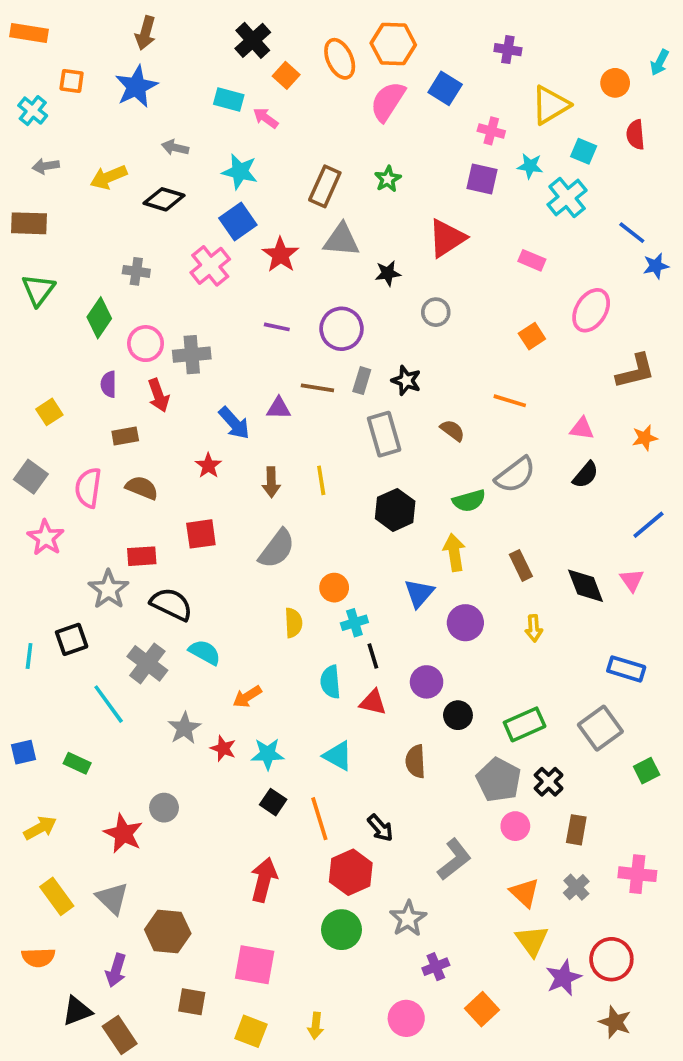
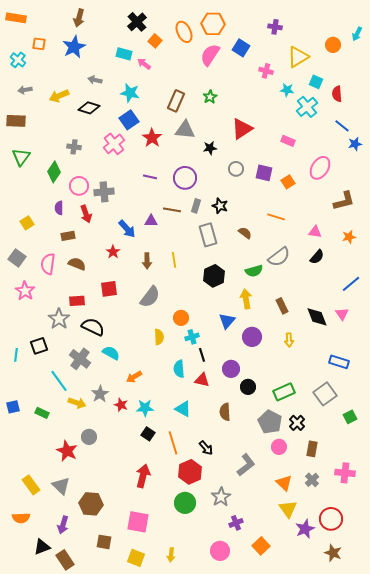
red semicircle: (635, 135) -> (337, 94), moved
purple square: (482, 179) -> (264, 173), moved
yellow arrow: (40, 828) -> (77, 403), moved, turned 48

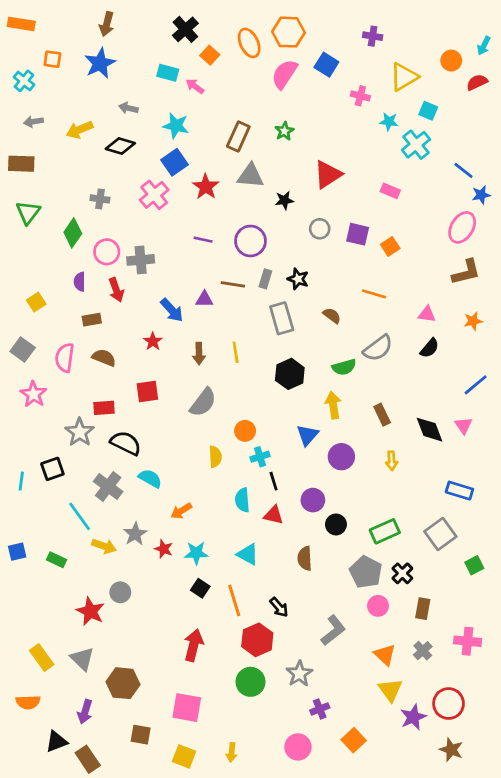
red semicircle: (337, 94) -> (477, 82), moved, turned 70
pink ellipse: (320, 168) -> (462, 227), moved

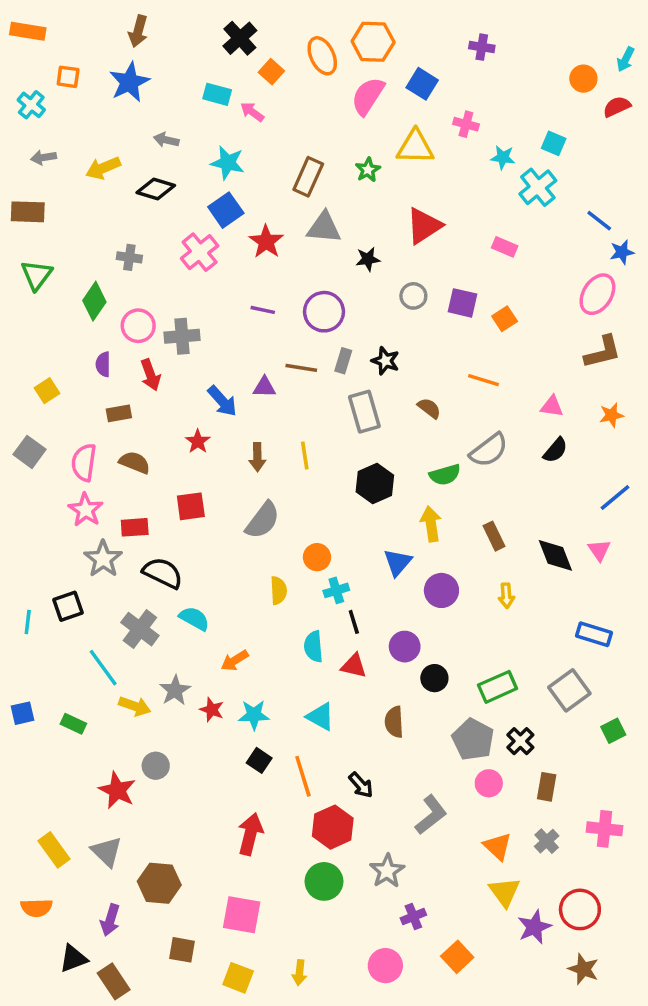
yellow triangle: (404, 77) -> (415, 147), moved, turned 32
pink star: (33, 394) -> (86, 510), moved

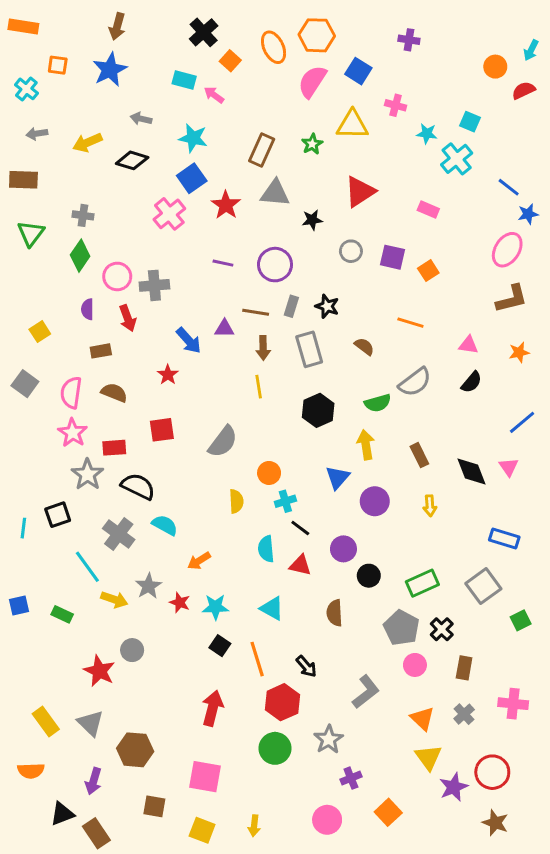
gray cross: (129, 257) -> (83, 215), moved
brown arrow: (257, 457) -> (263, 348), moved
black line: (354, 622) -> (300, 528), turned -36

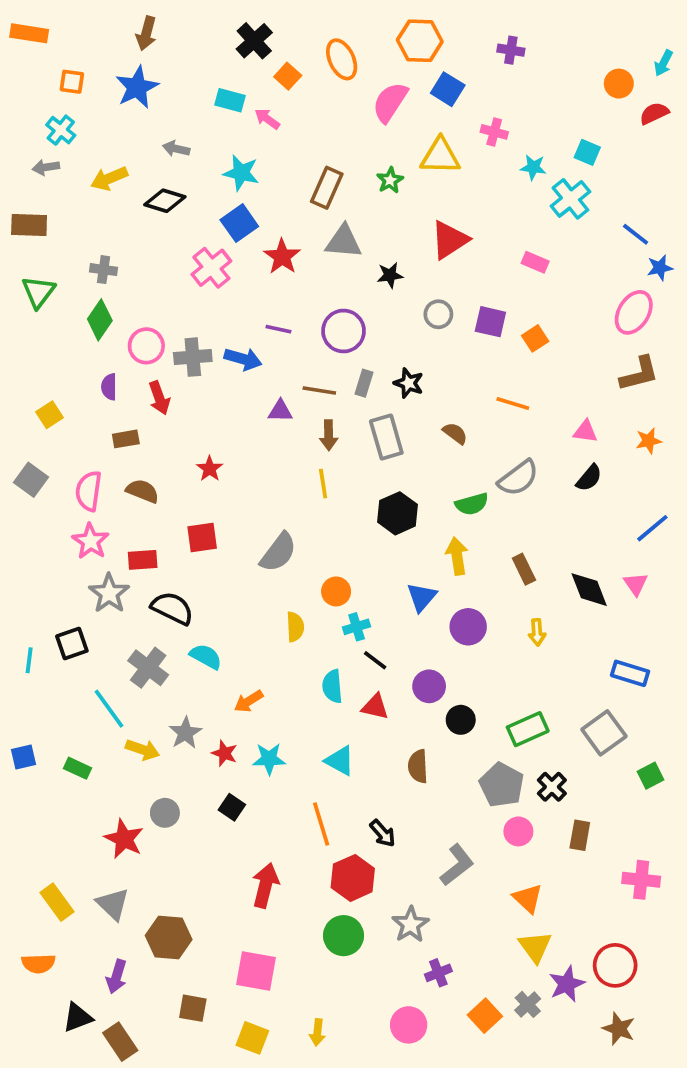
orange hexagon: (317, 35) -> (420, 41), moved
cyan cross: (26, 89) -> (61, 130), moved
blue arrow: (189, 340) -> (243, 359), moved, turned -32
black square: (220, 646) -> (232, 807), moved
gray cross: (464, 714) -> (528, 1004), moved

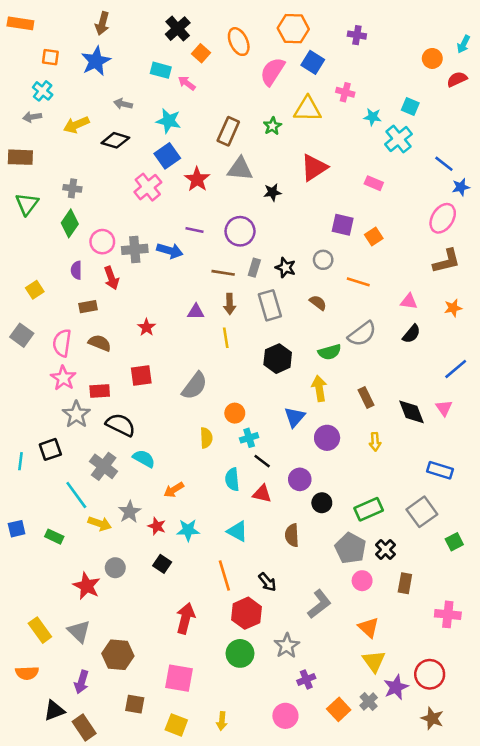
gray circle: (438, 314) -> (323, 260), moved
purple triangle: (280, 411) -> (196, 312), moved

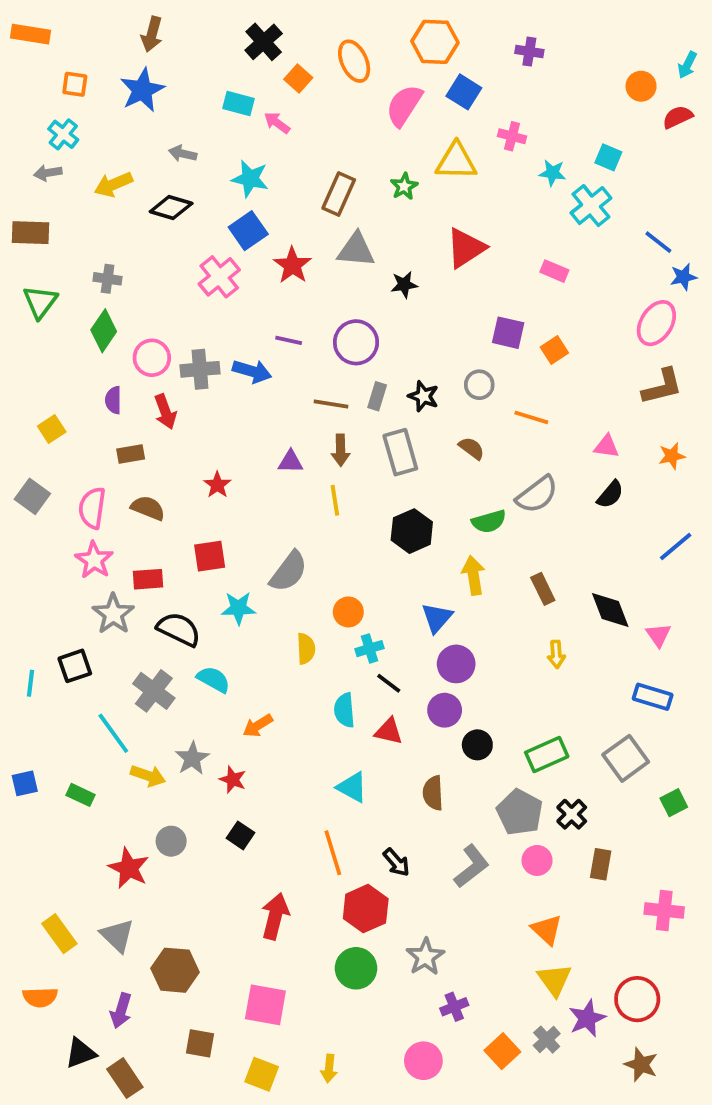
pink triangle: (444, 408) -> (658, 635), moved
purple circle: (327, 438) -> (456, 664), moved
cyan star: (188, 530) -> (239, 608), moved
gray L-shape: (319, 604) -> (472, 866), moved

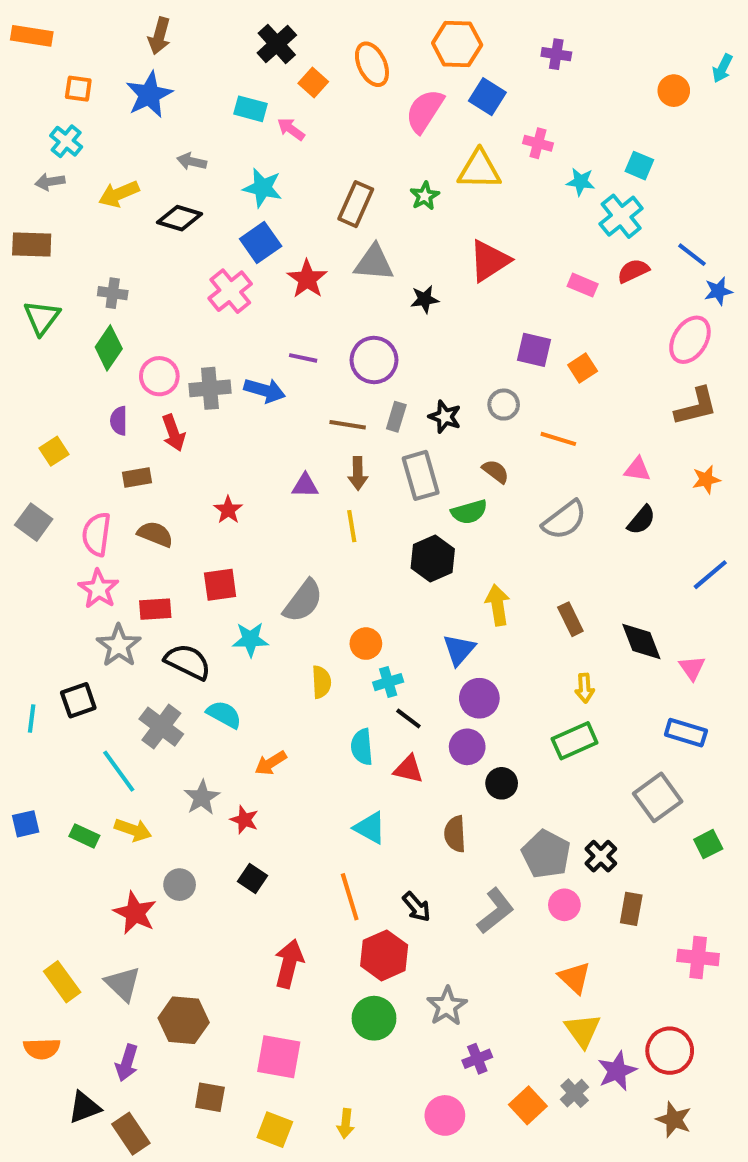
red semicircle: (678, 117) -> (633, 271), moved
green semicircle: (489, 521) -> (469, 512), moved
green rectangle: (547, 754) -> (575, 741), moved
yellow arrow: (148, 776) -> (133, 830), moved

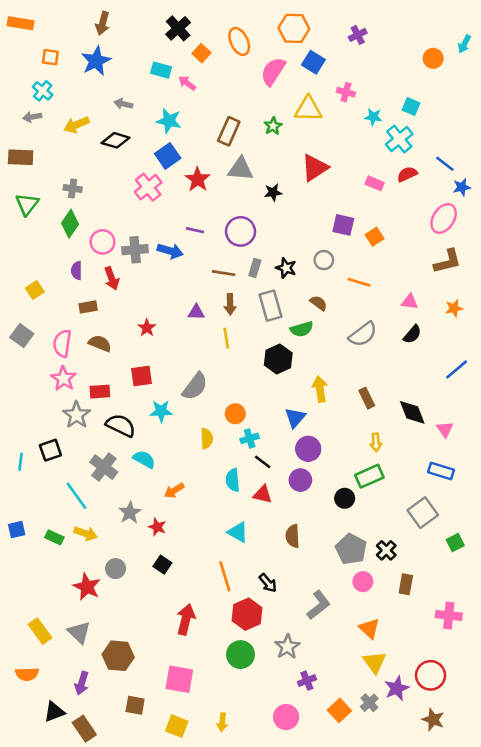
purple cross: (556, 54) -> (358, 35), turned -36
black circle: (502, 783) -> (345, 498), moved
gray L-shape: (496, 911) -> (319, 605), moved

